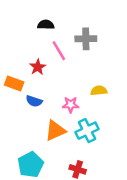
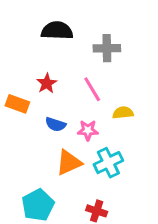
black semicircle: (46, 25) -> (57, 31), size x1.5
pink line: (59, 51) -> (92, 89), moved
blue semicircle: (34, 101) -> (56, 124), moved

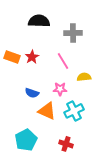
orange rectangle: (17, 104) -> (12, 57), moved
blue semicircle: (56, 124) -> (32, 93), moved
orange triangle: (69, 163) -> (47, 111), turned 48

